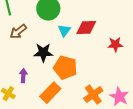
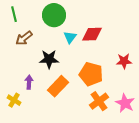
red star: (115, 45) -> (124, 61), moved
orange pentagon: (65, 68) -> (91, 74), moved
orange rectangle: (50, 93) -> (58, 86), moved

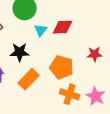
orange cross: (99, 101) -> (70, 94), turned -36

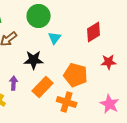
red diamond: (63, 27) -> (94, 32), moved, turned -30
orange cross: (70, 94) -> (67, 102), moved

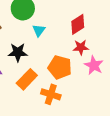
red star: (109, 62) -> (81, 47), moved
pink star: (110, 104) -> (94, 65), moved

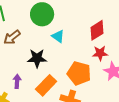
cyan triangle: (39, 30) -> (58, 36), turned -32

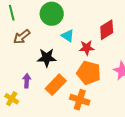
red star: (100, 53) -> (87, 48), moved

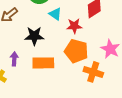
orange rectangle: (56, 85) -> (43, 63), turned 45
orange cross: (80, 100) -> (93, 72), moved

